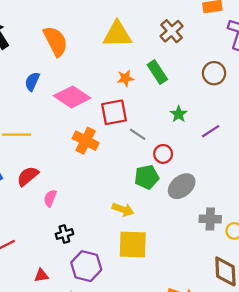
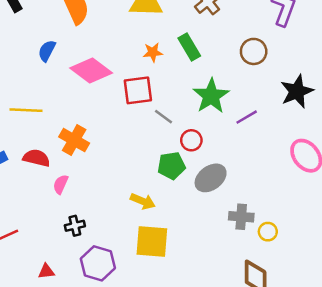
green star: (179, 114) -> (211, 96), size x1.8
orange cross: (86, 141) -> (74, 140), moved
red semicircle: (28, 176) -> (36, 158), turned 50

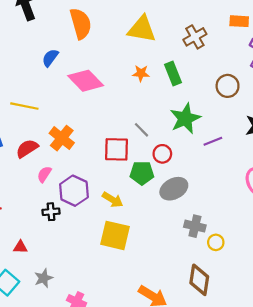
red square: (138, 90) -> (117, 149), moved
red semicircle: (36, 158) -> (27, 148), turned -55
purple hexagon: (98, 263) -> (74, 191), moved

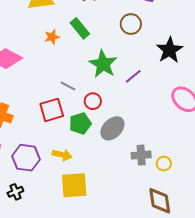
black cross: (51, 212) -> (15, 192), moved

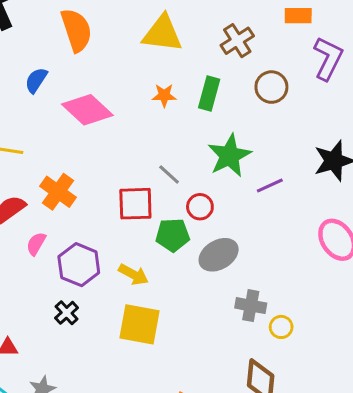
brown circle: (131, 24) -> (271, 87), moved
green rectangle: (80, 28) -> (209, 93), turned 40
black cross: (15, 192) -> (67, 313), moved, turned -35

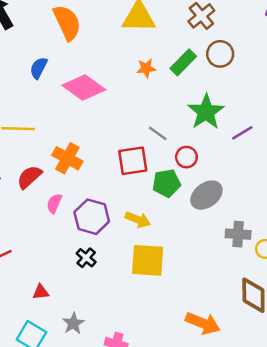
brown circle: (271, 87) -> (220, 54), moved
green rectangle: (209, 93) -> (183, 62), turned 36

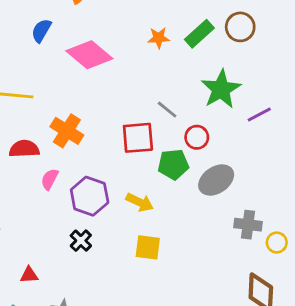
red semicircle: (29, 177) -> (24, 149), turned 36
yellow square: (148, 260) -> (148, 247), size x0.7

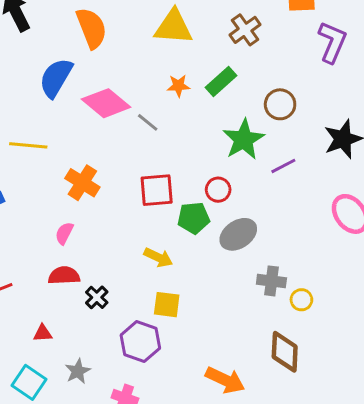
brown circle: (240, 27) -> (280, 104), moved
blue semicircle: (41, 31) -> (56, 78), size x1.6
gray line: (167, 110) -> (148, 122), moved
red semicircle: (24, 149) -> (64, 276), moved
purple hexagon: (90, 196) -> (140, 342), moved

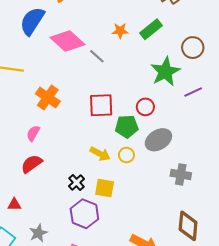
red semicircle: (64, 276) -> (32, 164), turned -35
black cross: (97, 297) -> (77, 182), moved
yellow circle: (301, 300) -> (126, 155), moved

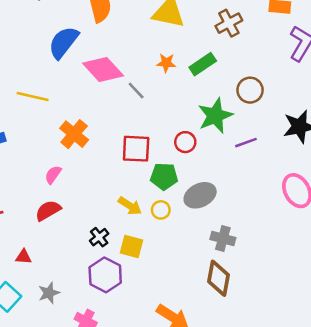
red circle: (145, 107) -> (185, 142), moved
brown diamond: (188, 226) -> (218, 278), moved

